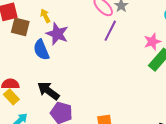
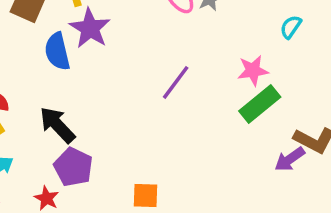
purple line: (110, 31) -> (176, 82), moved

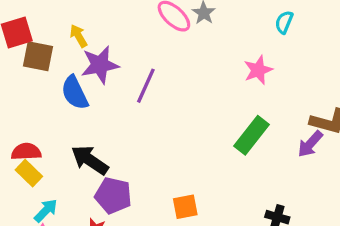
purple star: (90, 28) -> (100, 65), turned -30
purple line: (176, 82) -> (146, 86), moved
green rectangle: (260, 104) -> (252, 135), moved

